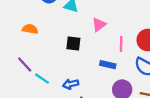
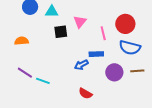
black square: (73, 44) -> (61, 32), moved
blue arrow: (71, 84) -> (81, 65), moved

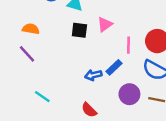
blue rectangle: (96, 54) -> (114, 67), turned -56
purple line: (25, 73) -> (27, 54), moved
cyan line: (43, 81) -> (42, 97), moved

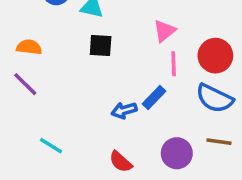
pink triangle: (105, 24) -> (164, 31), moved
purple circle: (129, 94) -> (177, 153), moved

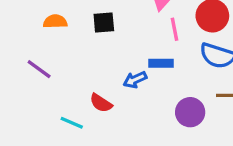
orange semicircle: (29, 47) -> (55, 21), moved
blue rectangle: (154, 97) -> (161, 63), turned 55
red semicircle: (121, 162) -> (101, 103), moved

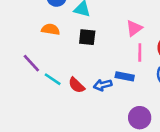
red semicircle: (101, 103) -> (76, 85), moved
cyan line: (72, 123) -> (53, 79), moved

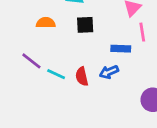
blue rectangle: (125, 76) -> (121, 49), moved
red semicircle: (76, 85) -> (82, 76), turned 42

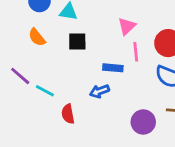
orange semicircle: (46, 23) -> (37, 37), turned -132
red semicircle: (82, 76) -> (68, 114), moved

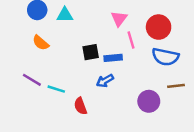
black square: (77, 41) -> (91, 52), moved

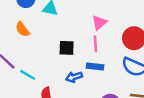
pink line: (131, 40) -> (95, 44), moved
blue rectangle: (113, 58) -> (95, 67), moved

